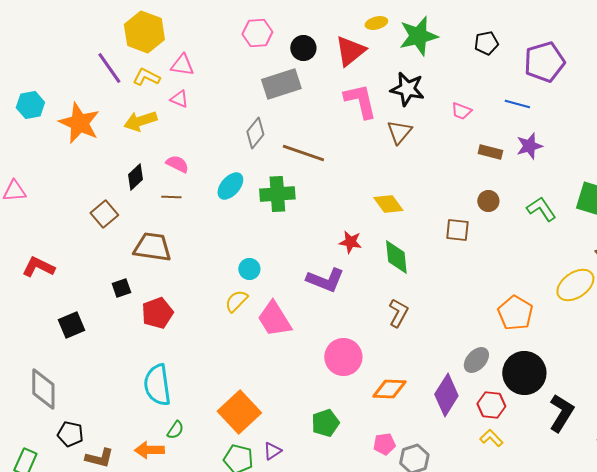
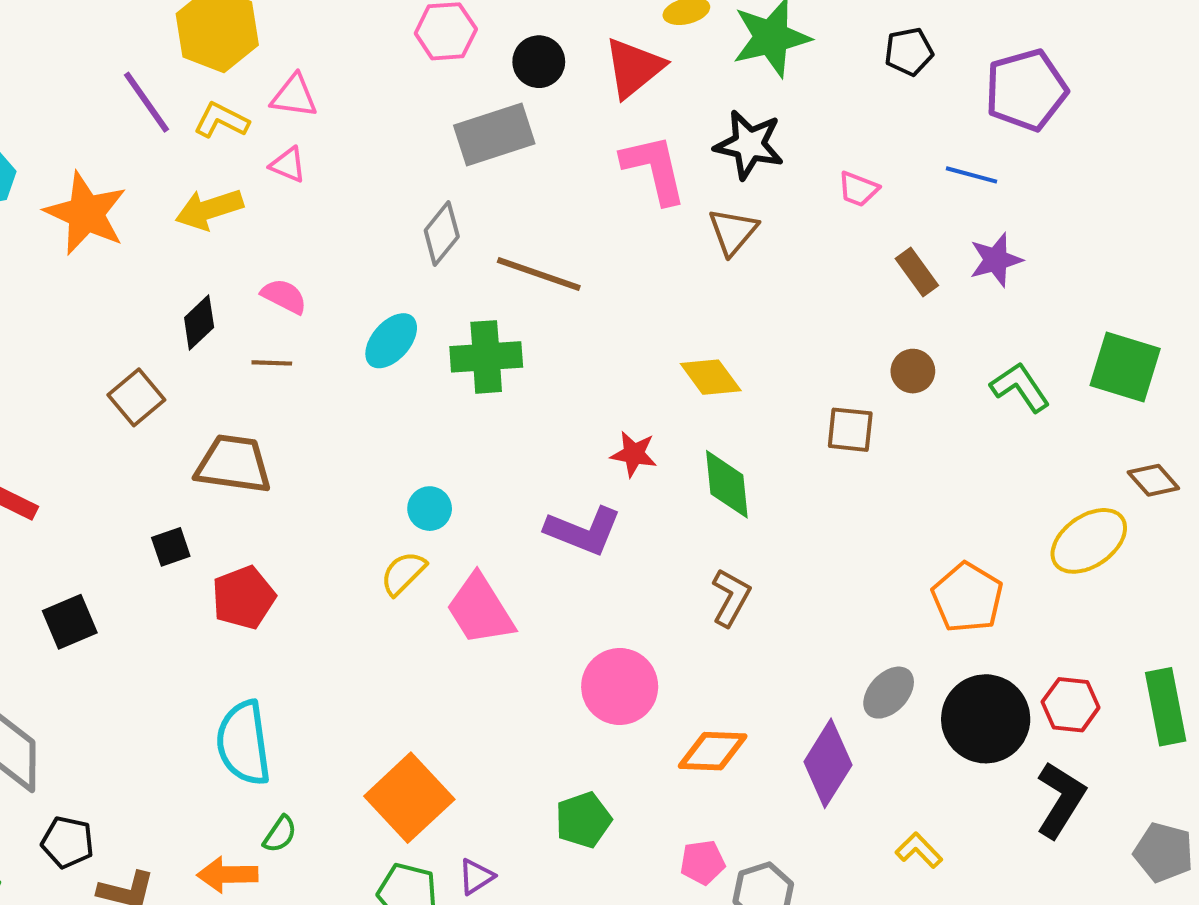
brown rectangle: (490, 152) -> (917, 272), turned 40
red hexagon: (491, 405) -> (1071, 705), moved

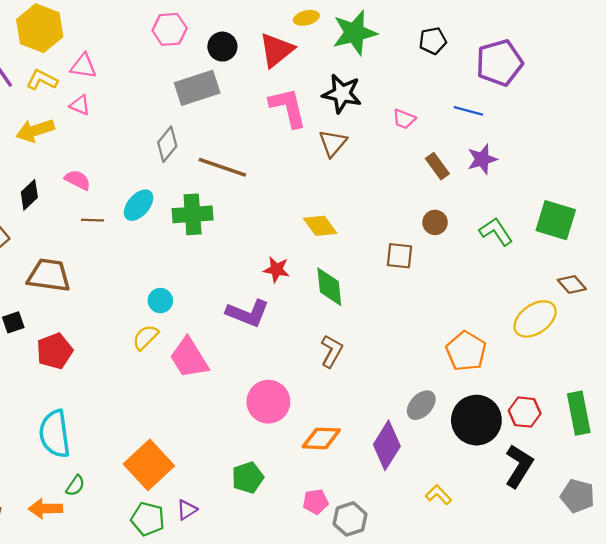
brown line: (272, 363) -> (93, 220), moved

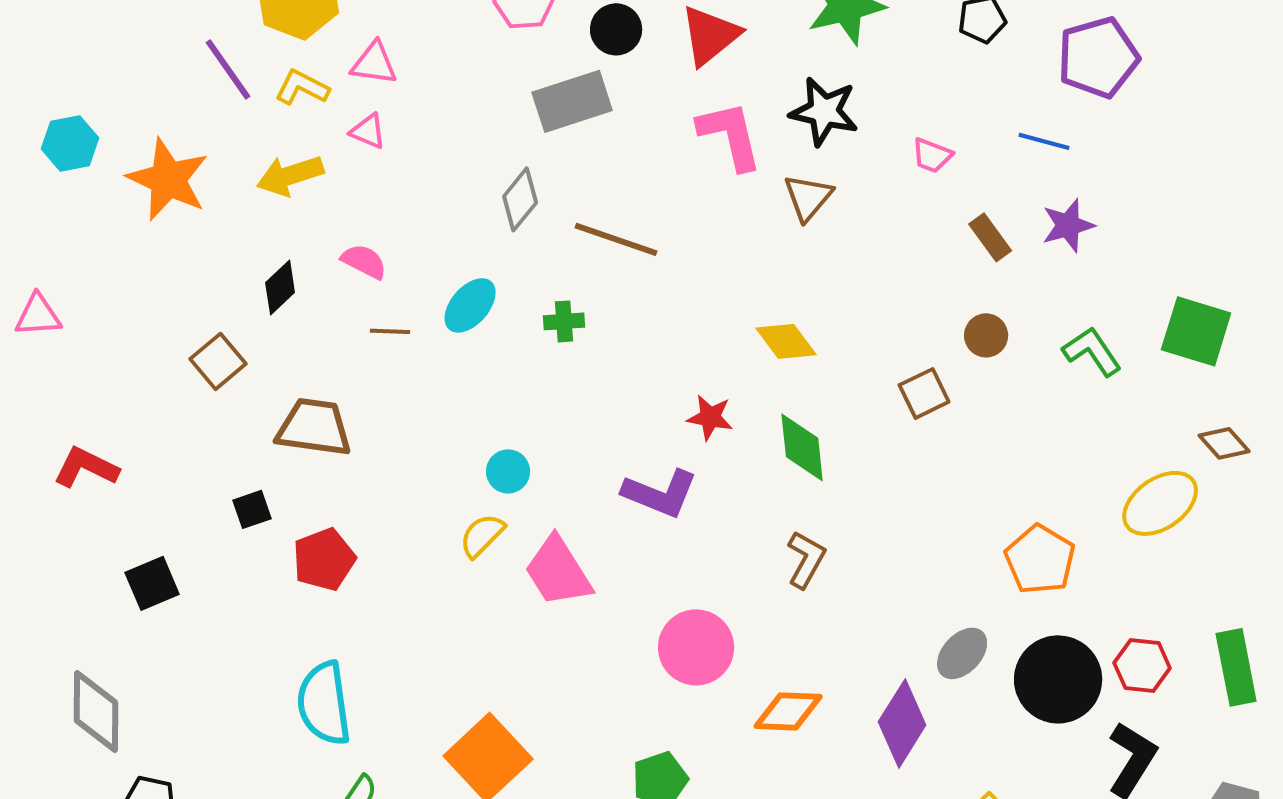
green cross: (193, 214) -> (564, 321), size x0.6
brown square: (399, 256) -> (924, 393), turned -32

